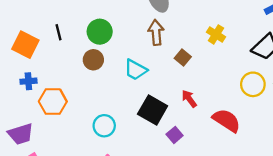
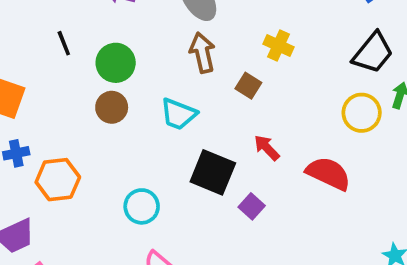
black line: (58, 32) -> (64, 43), moved
yellow cross: (216, 34) -> (279, 45), moved

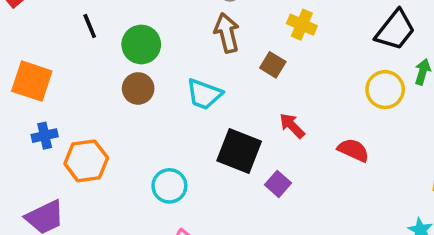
red semicircle: (328, 173) -> (353, 150), size x0.7

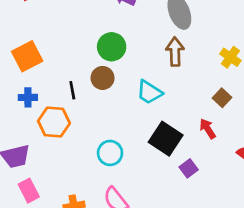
black line: (90, 26) -> (72, 90), moved
brown square: (273, 65) -> (222, 98), moved
orange square: (32, 81) -> (27, 56), turned 32

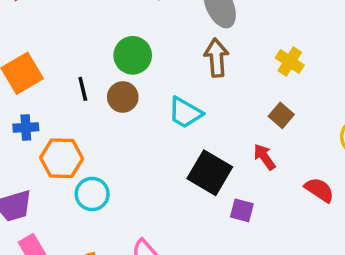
black line: (72, 90) -> (83, 89), moved
cyan circle: (110, 153) -> (92, 194), moved
purple square: (189, 168) -> (242, 210), turned -36

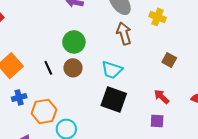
yellow cross: (290, 61) -> (158, 17), moved
red arrow: (264, 157) -> (162, 97), moved
black square: (210, 173) -> (114, 99), moved

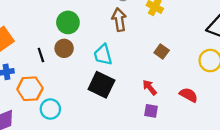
black line: (48, 68) -> (41, 55), moved
cyan trapezoid: (112, 70) -> (103, 55), turned 50
purple square: (157, 121) -> (151, 111), moved

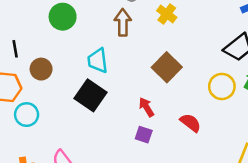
brown circle: (64, 48) -> (41, 69), moved
brown square: (162, 51) -> (167, 67), size x1.6
black line: (41, 55) -> (15, 49), moved

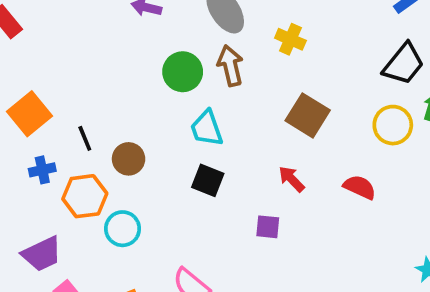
green circle: (63, 17) -> (183, 72), moved
black square: (90, 95) -> (208, 180), size x0.7
purple square: (144, 135) -> (268, 227), moved

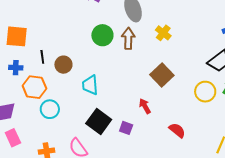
orange square: (29, 114) -> (17, 36), turned 30
cyan trapezoid: (207, 128) -> (90, 85), moved
brown circle: (129, 159) -> (63, 65), moved
black square: (208, 180) -> (99, 121), moved, size x1.4
red semicircle: (360, 187) -> (177, 130), moved

